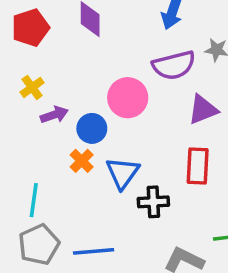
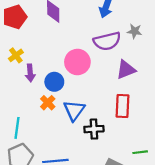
purple arrow: (54, 115) -> (30, 73), turned 105

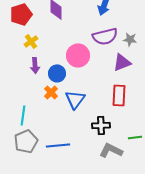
gray star: (135, 31) -> (130, 39), moved
yellow cross: (16, 55) -> (31, 41), moved
black cross: (94, 129) -> (101, 125), moved

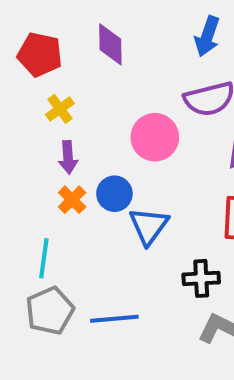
red pentagon: (21, 14) -> (40, 54), turned 30
blue circle: (57, 73) -> (114, 194), moved
orange cross: (51, 92) -> (72, 200), moved

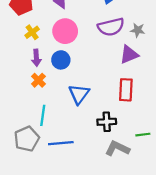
pink circle: (155, 137) -> (65, 31), moved
blue circle: (114, 194) -> (61, 60), moved
cyan line: (44, 258) -> (43, 115), moved

